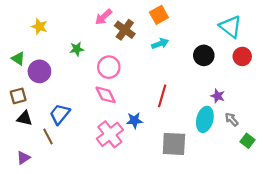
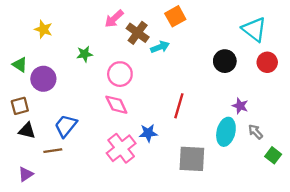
cyan arrow: (160, 44) -> (160, 47), moved
brown line: (48, 136) -> (53, 151), turned -70

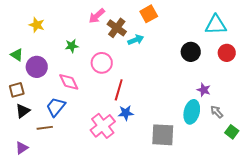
cyan triangle: (254, 29) -> (216, 25), turned -40
pink diamond: (116, 105) -> (69, 82), moved
red line: (179, 106) -> (119, 90), moved
black triangle: (27, 131) -> (23, 111), turned -49

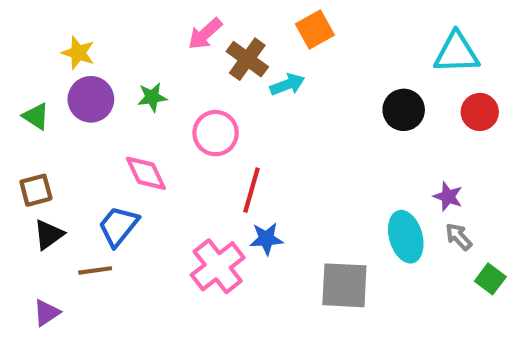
purple circle: (37, 67) -> (91, 99), moved
purple star: (204, 90) -> (448, 197), moved
cyan ellipse: (192, 112) -> (406, 237), turned -30

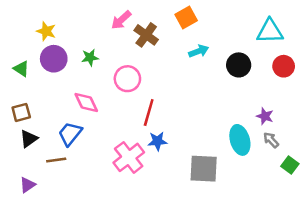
cyan arrow: (287, 84) -> (199, 51), moved

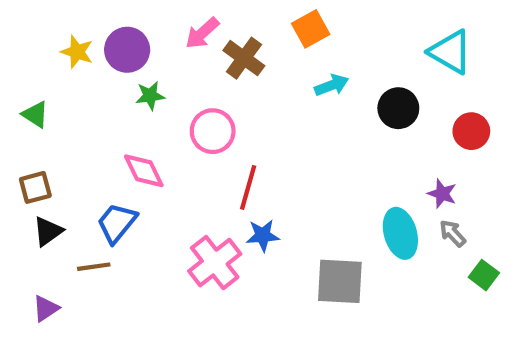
cyan triangle: (270, 31) -> (450, 52), turned 32
purple circle: (54, 59) -> (127, 50), moved
red circle: (284, 66) -> (471, 131), moved

